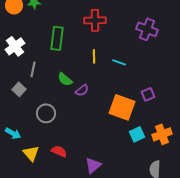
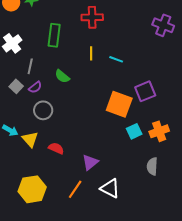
purple cross: (147, 29) -> (163, 25), moved
purple semicircle: (82, 90) -> (35, 87), moved
purple square: (148, 94) -> (145, 91), size x1.5
yellow triangle: (31, 153) -> (30, 139), moved

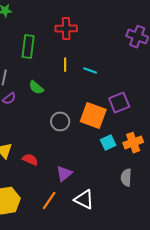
gray circle: (43, 110) -> (60, 122), moved

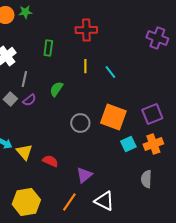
green rectangle: (28, 47) -> (48, 48), size x0.7
cyan line: (90, 71) -> (110, 72), turned 32
green semicircle: (36, 88) -> (56, 89), turned 84
purple square: (119, 103) -> (152, 114), moved

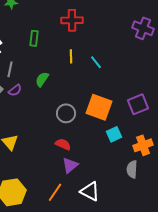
orange cross: (153, 144) -> (143, 145), moved
red semicircle: (50, 161) -> (63, 144), moved

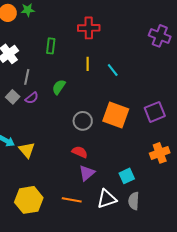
cyan square: (114, 134) -> (127, 176), moved
gray semicircle: (132, 169) -> (134, 201), moved
white triangle: (90, 191) -> (107, 199), turned -45
orange line: (55, 192) -> (72, 200), turned 66

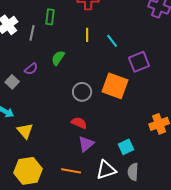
gray line: (27, 77) -> (32, 33), moved
gray square: (13, 97) -> (12, 82), moved
purple square: (155, 112) -> (139, 62), moved
yellow triangle: (27, 150) -> (25, 131), moved

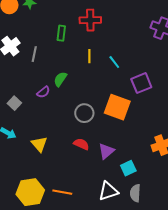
green rectangle: (50, 17) -> (61, 33), moved
purple semicircle: (31, 69) -> (43, 92), moved
yellow triangle: (25, 131) -> (39, 144), moved
purple triangle: (86, 144) -> (106, 151), moved
orange line: (71, 171) -> (62, 192), moved

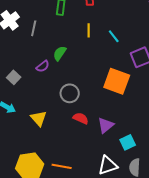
gray circle: (84, 113) -> (70, 93), moved

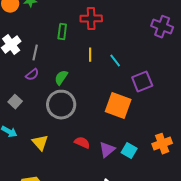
purple semicircle: (43, 66) -> (32, 75), moved
gray circle: (70, 93) -> (61, 105), moved, size x1.5
cyan square: (128, 142) -> (129, 151), moved, turned -35

